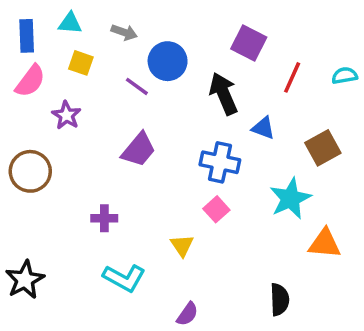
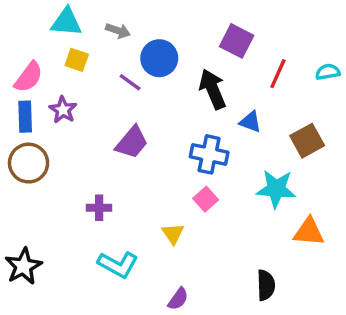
cyan triangle: (70, 23) -> (66, 22), size x1.4
blue rectangle: (27, 36) -> (25, 117), moved
cyan star: (290, 198) -> (276, 189), turned 30

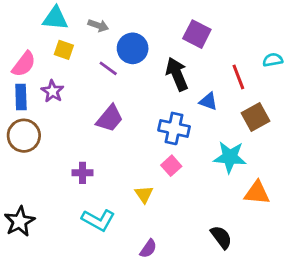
red line: (278, 74) -> (238, 77), moved, turned -45
black semicircle: (266, 285) -> (221, 237), turned -35

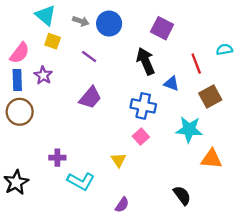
cyan triangle: (55, 18) -> (46, 15), turned 35
blue circle: (133, 48) -> (109, 24), moved
purple cross: (82, 173) -> (57, 158), moved

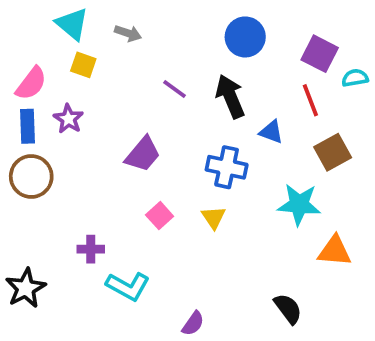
blue circle: (109, 24) -> (245, 37), moved
purple square: (162, 28) -> (320, 54), moved
purple line: (89, 56) -> (174, 89), moved
pink square: (141, 137) -> (160, 216), moved
yellow triangle: (118, 160) -> (214, 217), moved

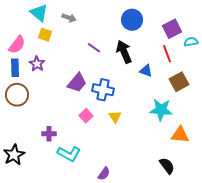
purple square: (320, 54) -> (172, 29), turned 36
blue cross: (227, 167) -> (103, 90), moved
black semicircle: (288, 309) -> (167, 166), moved

